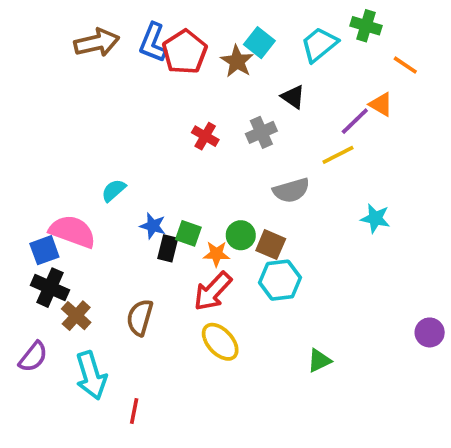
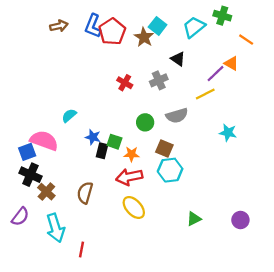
brown arrow: (97, 43) -> (59, 26), size x0.7
green circle: (241, 235) -> (145, 122), moved
red arrow: (213, 291) -> (129, 177), turned 35
purple circle: (430, 332) -> (240, 220), moved

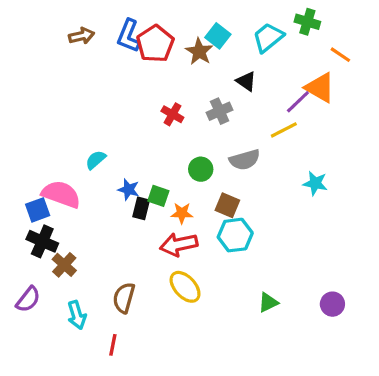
orange triangle: (231, 63) -> (320, 88), size x1.5
brown semicircle: (85, 193) -> (124, 298), moved
cyan arrow: (55, 228) -> (77, 315), size x0.7

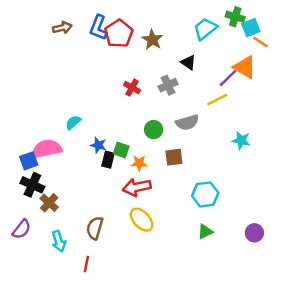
cyan square: (218, 36) -> (251, 28), moved, turned 30
pink semicircle: (61, 194) -> (47, 149), turned -32
brown square: (227, 205) -> (174, 157), turned -30
cyan hexagon: (235, 235) -> (205, 194), moved

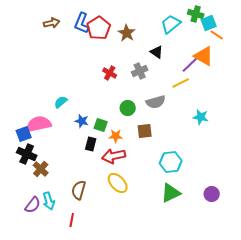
black rectangle: (108, 160) -> (91, 144), moved
purple semicircle: (22, 229) -> (33, 205), moved
green triangle: (205, 232) -> (171, 193), size x1.5

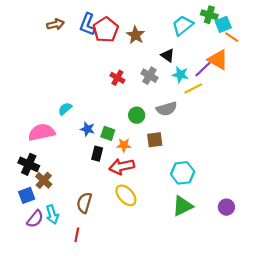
gray cross: (140, 71) -> (149, 76), turned -35
cyan star: (201, 117) -> (180, 75), moved
blue square: (24, 134) -> (27, 195), moved

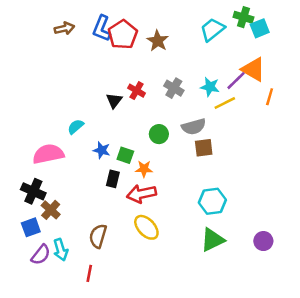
orange line: (232, 37) -> (270, 97), moved, turned 72
black triangle: (168, 55) -> (114, 100), moved, turned 32
brown square: (155, 140) -> (204, 148), moved

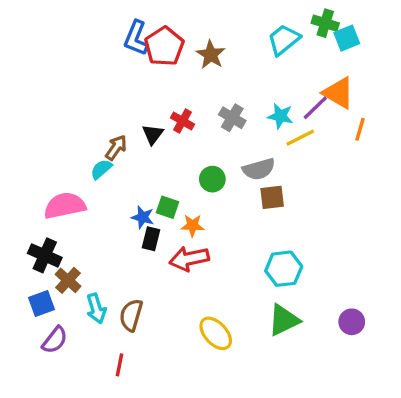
brown arrow: (64, 28) -> (116, 148), moved, turned -42
blue star: (102, 150) -> (143, 217), moved
yellow ellipse: (146, 227) -> (216, 333), moved
cyan arrow: (61, 250) -> (96, 309), moved

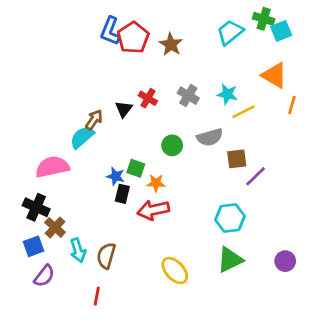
purple line: (315, 108) -> (256, 176), moved
cyan semicircle: (101, 169) -> (82, 137), size x1.4
brown square: (272, 197) -> (237, 159), moved

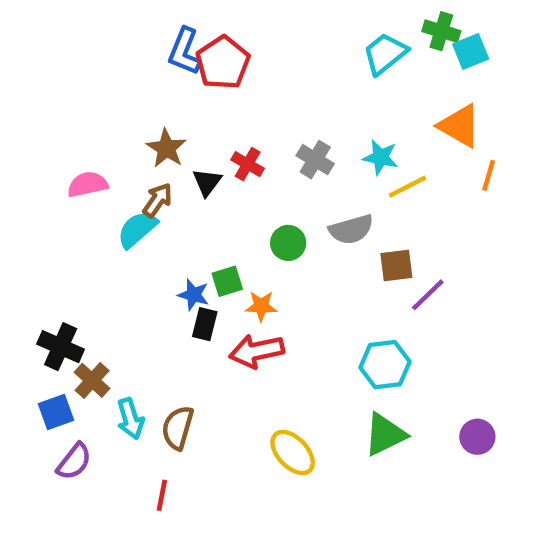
brown star: (171, 44) -> (166, 148), moved
pink semicircle: (52, 167) -> (88, 184), moved, size x0.7
green square: (136, 168) -> (227, 281), turned -36

